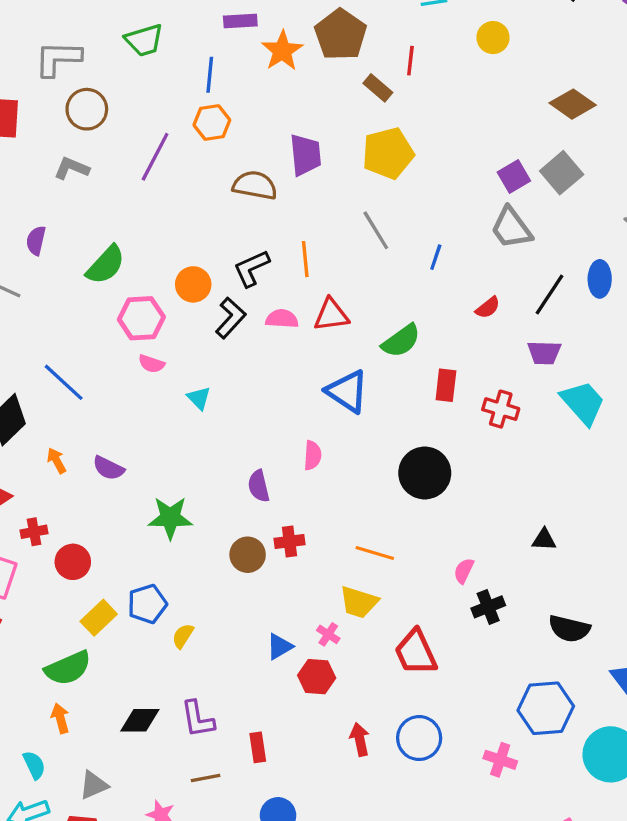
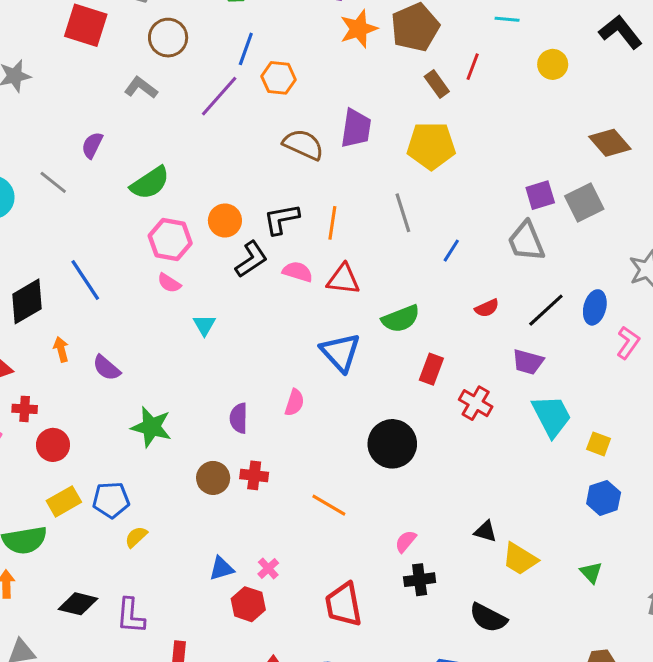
blue line: (210, 75) -> (246, 49), moved
yellow trapezoid: (359, 602) -> (520, 559), moved

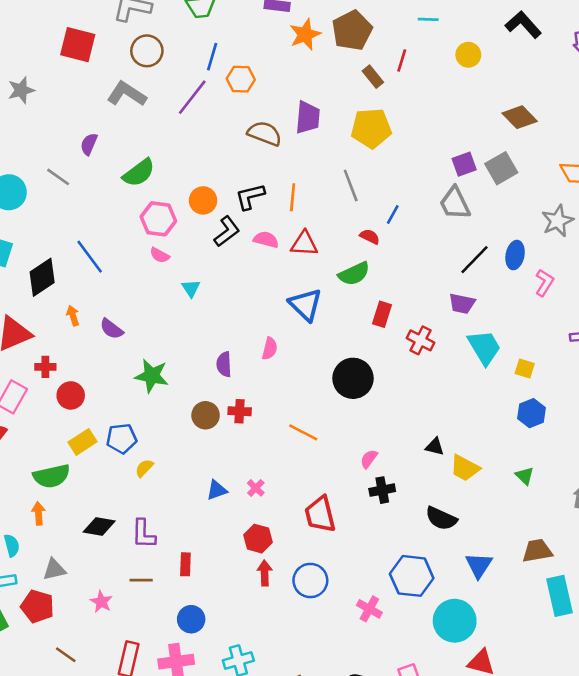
gray L-shape: (141, 88) -> (127, 94), size x1.4
red semicircle: (487, 308) -> (370, 237), moved, turned -126
red hexagon: (248, 604) -> (258, 539), moved

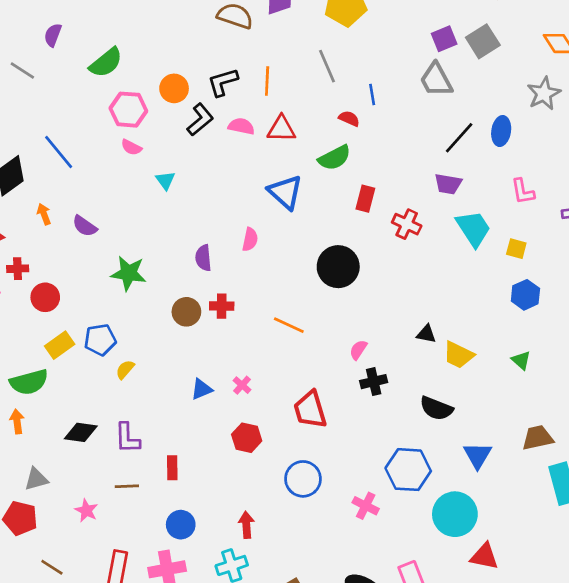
blue line: (393, 215) -> (372, 95), turned -36
pink L-shape: (544, 283) -> (523, 191), moved, turned 140
red arrow: (265, 573) -> (246, 525), moved

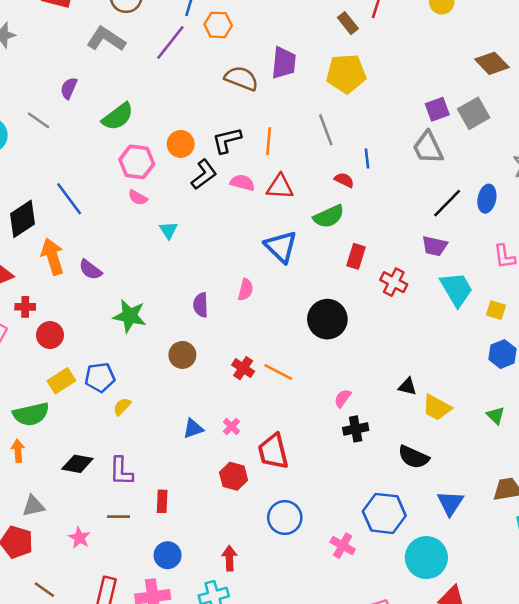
orange arrow: (44, 214) -> (52, 257), size x1.8
red cross: (222, 306) -> (243, 368), moved, turned 30
red trapezoid: (310, 410) -> (273, 451), moved

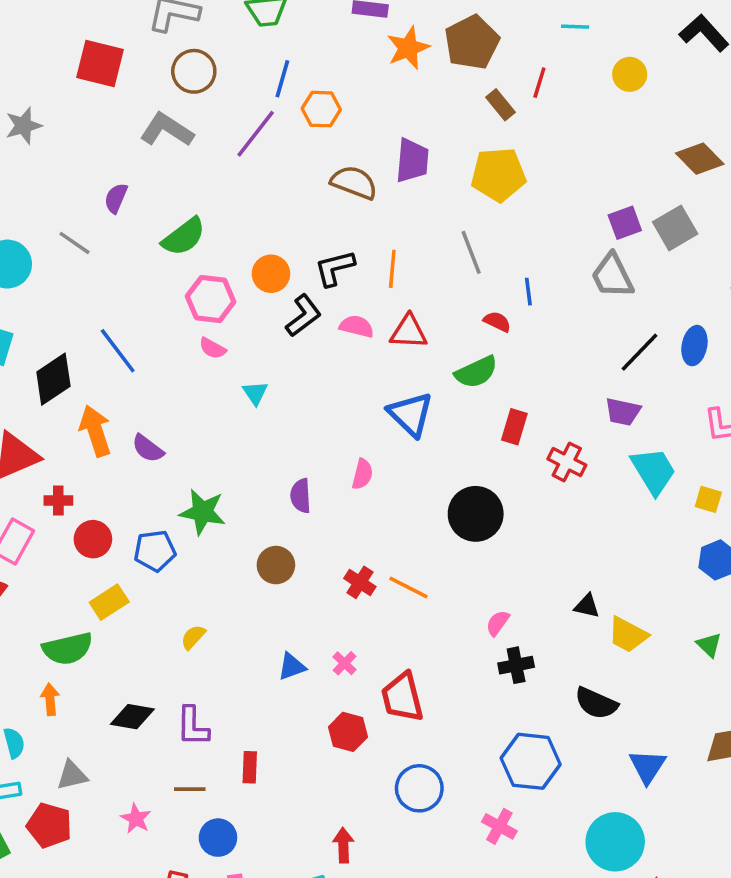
blue pentagon: (100, 377) -> (155, 551), moved
blue hexagon: (384, 513) -> (531, 761), moved
blue circle: (168, 555) -> (218, 838), moved

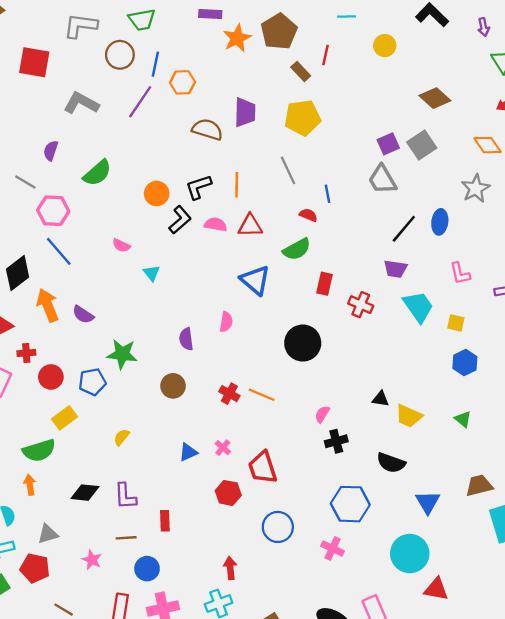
brown circle: (194, 71) -> (120, 55), moved
pink hexagon: (211, 299) -> (53, 211), moved

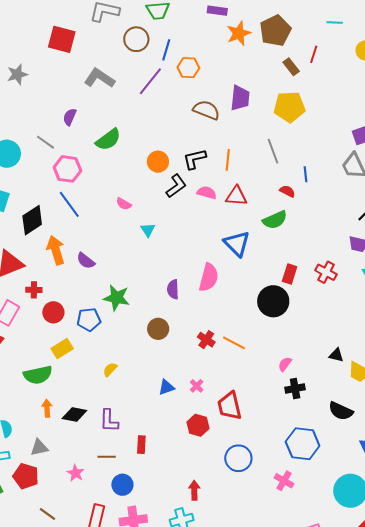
red rectangle: (324, 284) -> (290, 274), moved
pink semicircle: (226, 322) -> (209, 277), size x1.6
orange arrow: (30, 485) -> (47, 408), moved

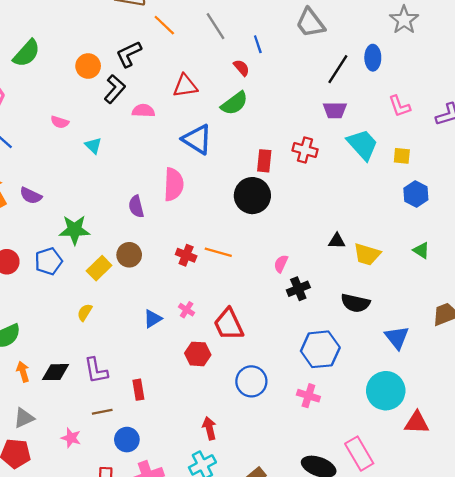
orange line: (228, 160) -> (164, 25), moved, turned -40
red semicircle: (287, 191) -> (241, 68), turned 35
pink semicircle: (207, 193) -> (143, 111), moved
yellow rectangle: (62, 349) -> (99, 268), moved

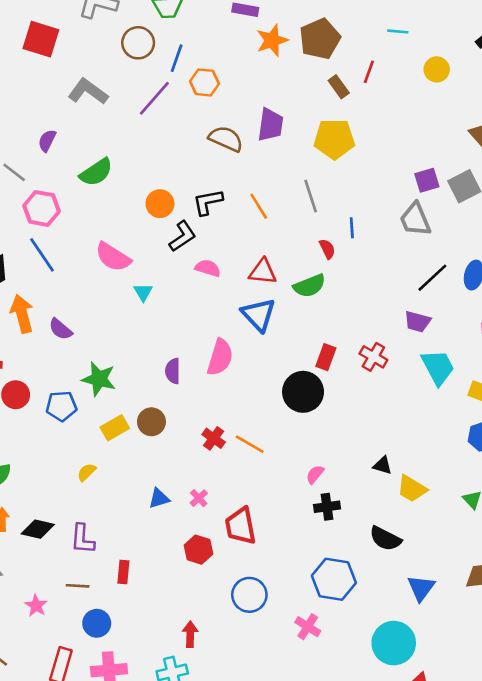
orange line: (164, 25) -> (259, 206), moved
red triangle: (185, 86) -> (263, 272), moved
pink semicircle: (60, 122) -> (113, 257), size x1.8

